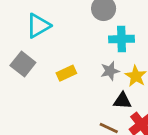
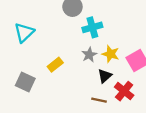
gray square: (23, 64) -> (25, 82), moved
black triangle: (122, 101) -> (105, 76), turned -32

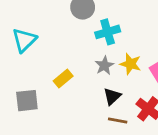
black triangle: (105, 76) -> (112, 96), moved
gray square: (25, 82) -> (27, 101), turned -30

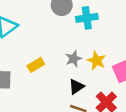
cyan cross: (108, 32) -> (87, 18), moved

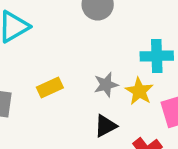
cyan cross: (87, 18) -> (157, 56), moved

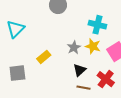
cyan cross: (157, 56) -> (97, 25), turned 30

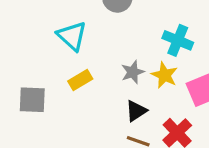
cyan triangle: (15, 29) -> (72, 36), moved, turned -42

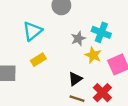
cyan triangle: (72, 36) -> (32, 31), turned 40
gray star: (133, 72) -> (78, 38), moved

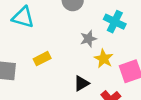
cyan triangle: (32, 31) -> (23, 17), moved, turned 50
cyan cross: (101, 32) -> (115, 22), moved

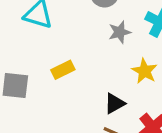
gray star: (88, 39) -> (120, 32), moved

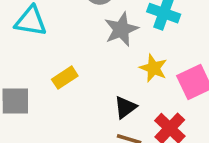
gray star: (120, 32) -> (121, 29), size x1.4

